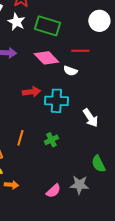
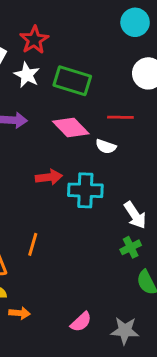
green cross: (51, 140) -> (131, 247), moved
gray star: (79, 185) -> (125, 331), moved

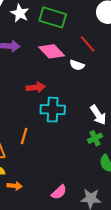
red line: (120, 117) -> (88, 44), turned 48
cyan cross: (85, 190) -> (53, 110), moved

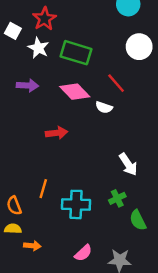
cyan cross: (53, 110) -> (76, 204), moved
green cross: (95, 138) -> (117, 198), moved

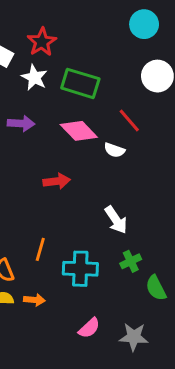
white arrow: (128, 164) -> (116, 220), moved
orange arrow: (32, 246) -> (34, 300), moved

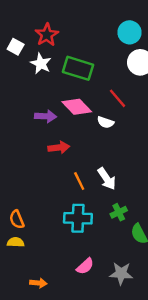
cyan circle: (144, 24) -> (129, 32), moved
purple arrow: (21, 123) -> (46, 116), moved
orange line: (40, 249) -> (79, 181), moved, turned -42
orange arrow: (34, 300) -> (38, 283), moved

